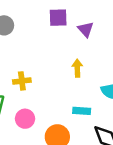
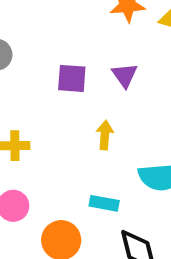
purple square: (58, 18) -> (72, 78), moved

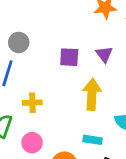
yellow arrow: (105, 135) -> (92, 94), size x1.6

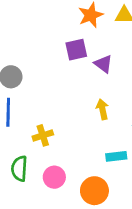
purple square: (69, 57) -> (76, 50), moved
yellow arrow: (92, 94) -> (102, 109), size x0.6

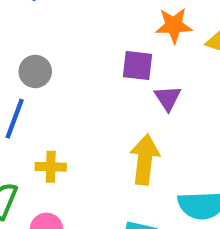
yellow arrow: (102, 109) -> (145, 160), size x1.6

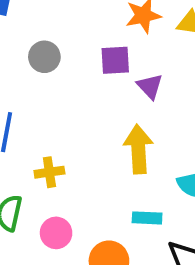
gray circle: (35, 71) -> (44, 57), moved

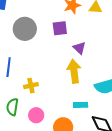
gray circle: (44, 57) -> (25, 29), size x1.5
purple triangle: (150, 86) -> (79, 48), moved

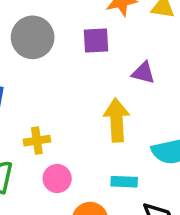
purple triangle: (79, 48) -> (143, 73), moved, turned -32
pink circle: (36, 115) -> (57, 179), moved

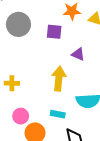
pink circle: (57, 179) -> (21, 116), moved

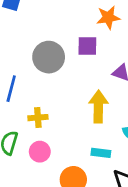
gray circle: (18, 24) -> (49, 57), moved
pink circle: (21, 116) -> (40, 152), moved

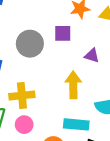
yellow cross: (38, 118) -> (22, 95), size x1.5
cyan rectangle: (101, 153) -> (76, 124), size x1.5

